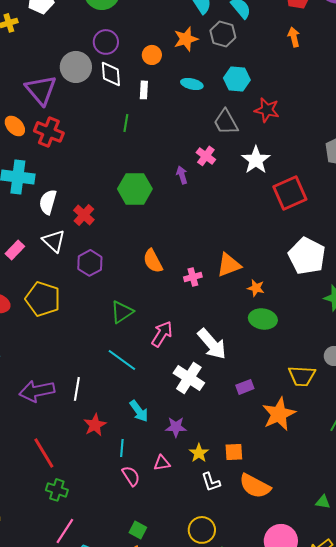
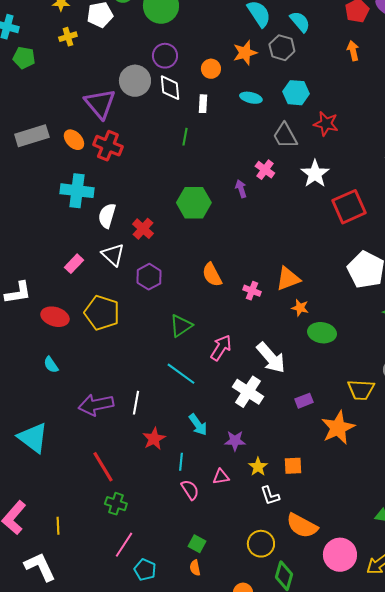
pink cross: (193, 277) -> (252, 291), turned 36
orange star: (256, 288) -> (300, 308), moved
orange semicircle: (255, 486) -> (302, 526), moved

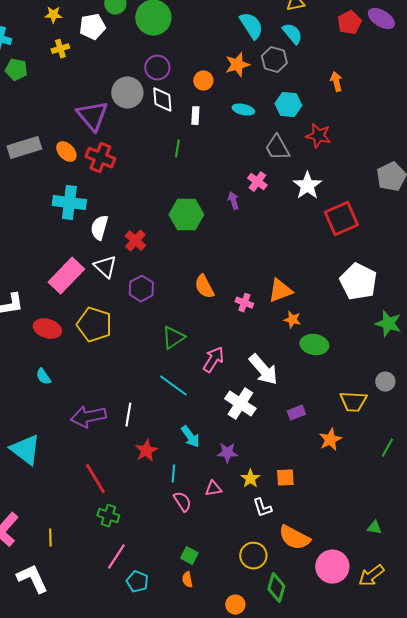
orange arrow: (353, 51) -> (336, 82), moved
pink rectangle: (74, 264) -> (66, 276), size x1.8
orange star: (338, 428) -> (330, 440), size x0.7

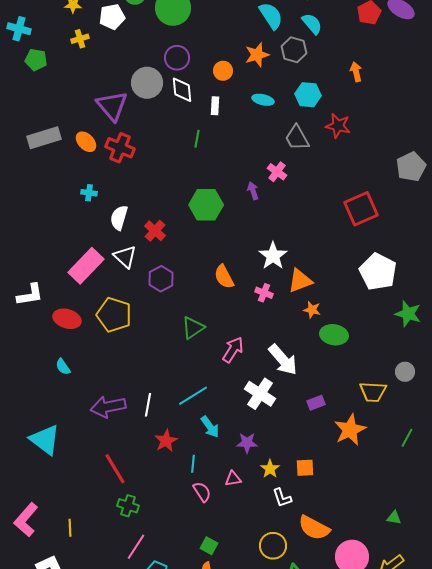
white star: (307, 186) -> (273, 256), moved
cyan cross: (69, 203) -> (89, 193), size x0.5
cyan line: (173, 386) -> (193, 396), moved, turned -68
orange star: (330, 440) -> (350, 430), size x1.4

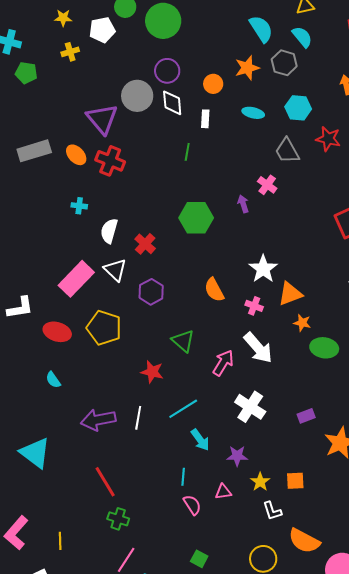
green triangle: (193, 328) -> (183, 341), turned -45
white arrow: (283, 360) -> (258, 348), moved
red star: (166, 441) -> (152, 372), moved, turned -30

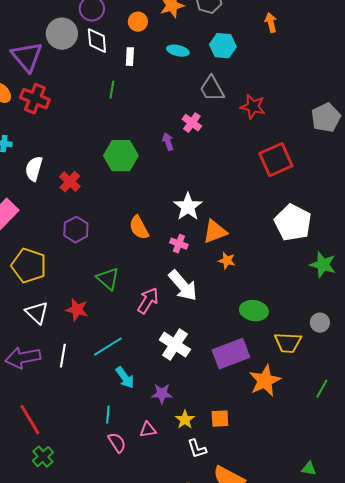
red star: (328, 139) -> (253, 107), moved
white triangle: (115, 270) -> (37, 313), moved
green ellipse: (324, 348) -> (254, 311), moved
purple rectangle: (306, 416) -> (231, 354), size x2.0
green cross: (118, 519) -> (43, 457), turned 30

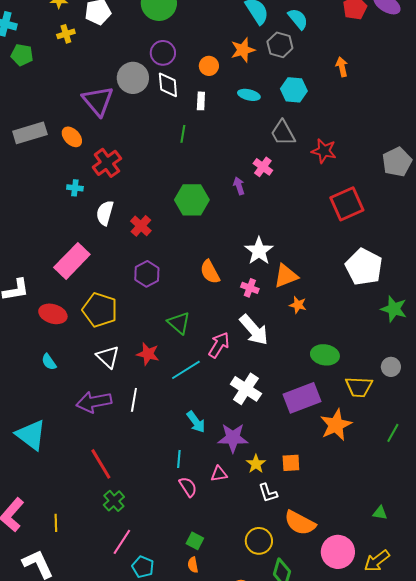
red cross: (35, 99) -> (107, 163), moved, turned 32
cyan line: (108, 347) -> (186, 370), moved
purple star: (162, 394) -> (233, 438), size x1.4

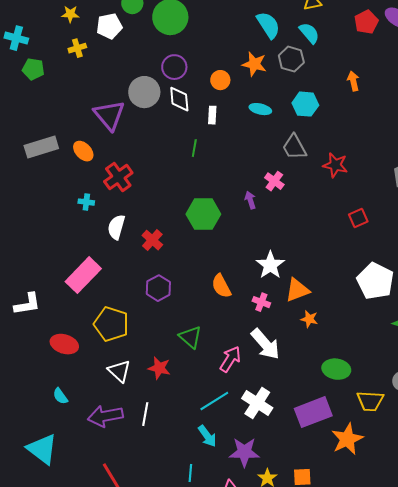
orange star: (243, 50) -> (254, 64), turned 30
red square: (347, 204) -> (358, 218), size x0.6
red ellipse: (53, 314) -> (64, 344), moved
cyan semicircle: (49, 362) -> (60, 396), moved
cyan line: (186, 370) -> (214, 401), moved

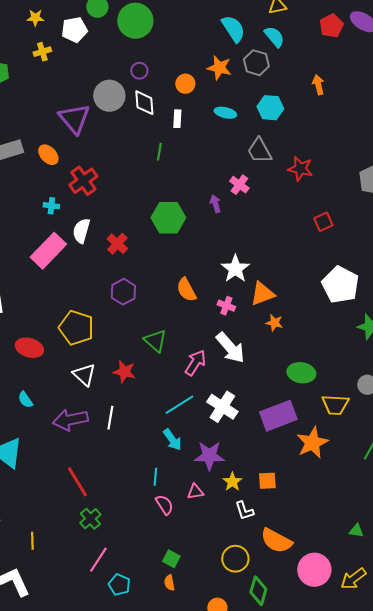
purple circle: (174, 67) -> (139, 71), size x0.7
pink rectangle: (83, 275) -> (48, 251), moved

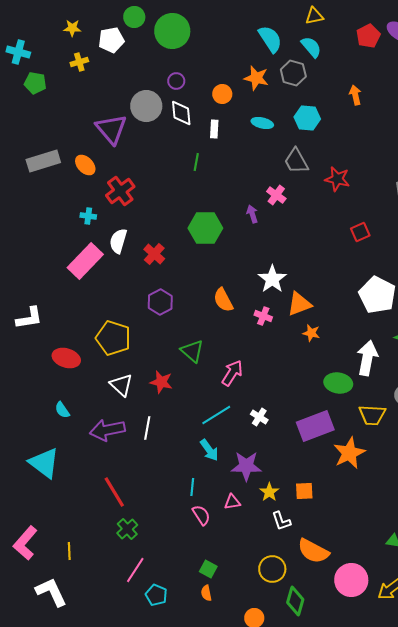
white arrow: (230, 348) -> (367, 358), moved, turned -128
white cross: (222, 407) -> (259, 417), size x0.6

